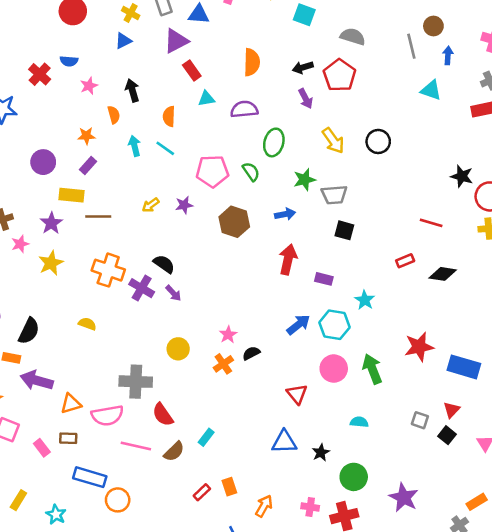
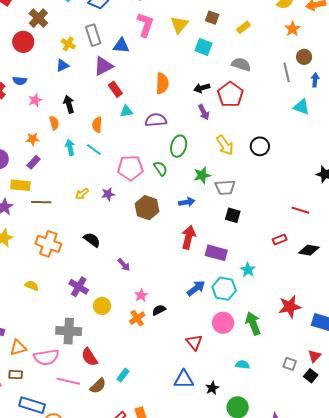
purple rectangle: (324, 279) -> (216, 253), size x1.5
purple cross: (142, 288) -> (79, 287), moved
purple arrow: (173, 293) -> (124, 265), moved

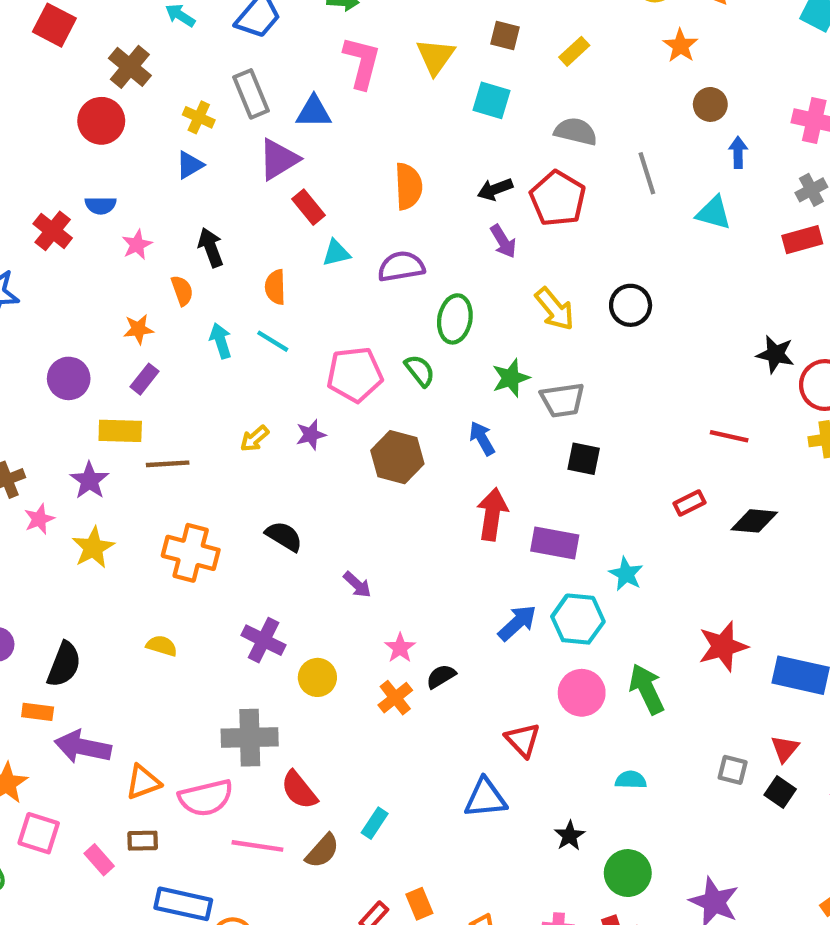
gray line: (287, 72) -> (647, 173), moved
blue arrow: (187, 202) -> (482, 438), turned -105
blue triangle: (184, 379) -> (485, 798), moved

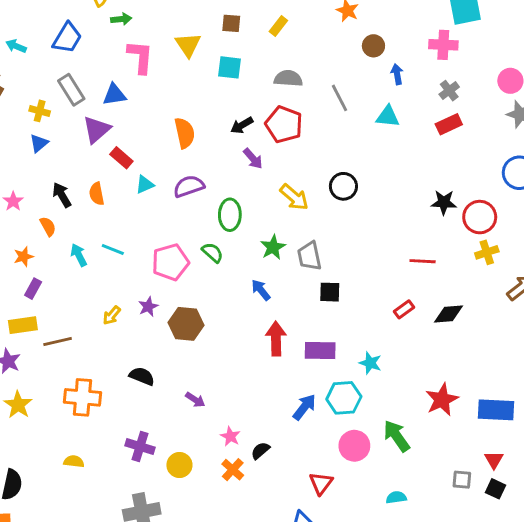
orange semicircle: (275, 287) -> (97, 194), moved
gray trapezoid: (563, 400) -> (309, 256), turned 96
brown hexagon: (397, 457) -> (186, 324), moved
red triangle: (523, 740) -> (321, 483), turned 30

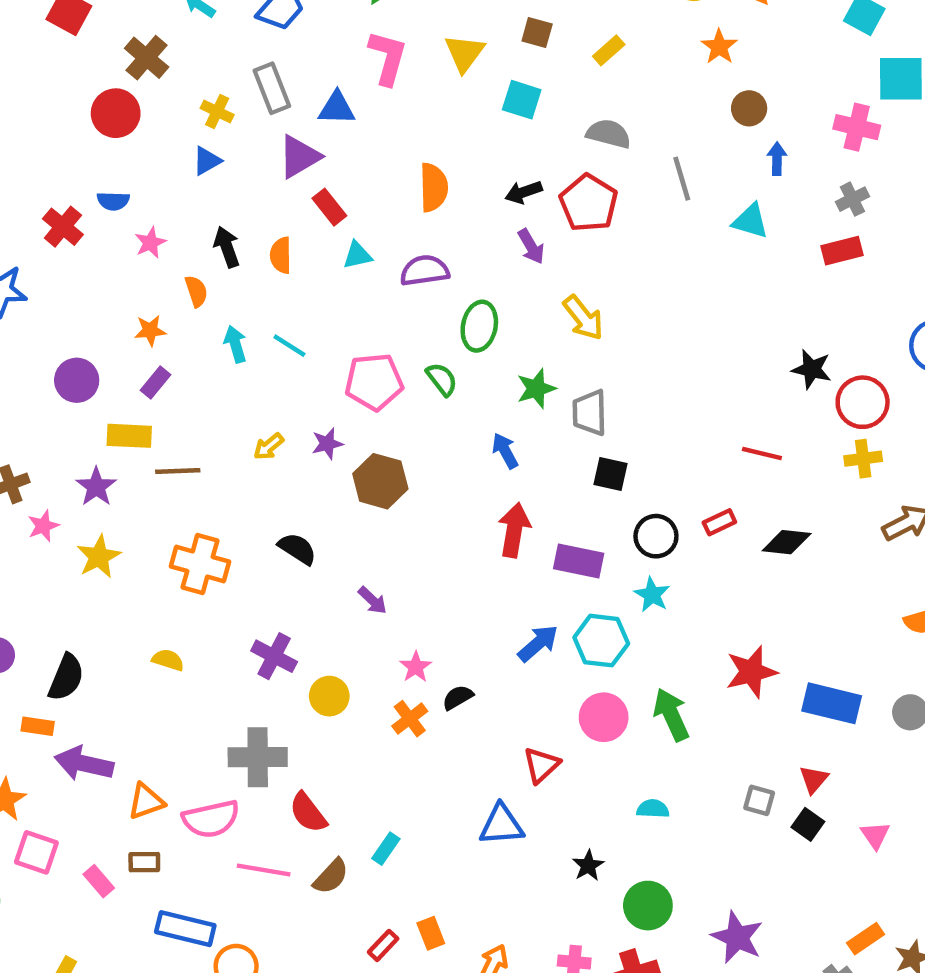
black circle: (343, 186) -> (656, 536), moved

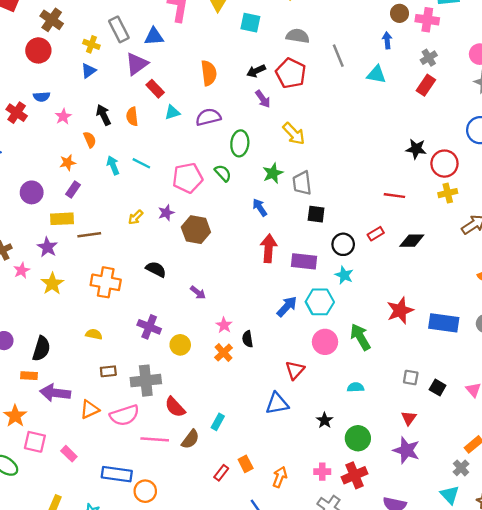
brown circle: (749, 108) -> (400, 13), moved
red rectangle: (842, 251) -> (426, 85), turned -36
black semicircle: (458, 697) -> (248, 339), turned -63
red triangle: (814, 779) -> (409, 418), moved
brown rectangle: (144, 862) -> (108, 371), moved

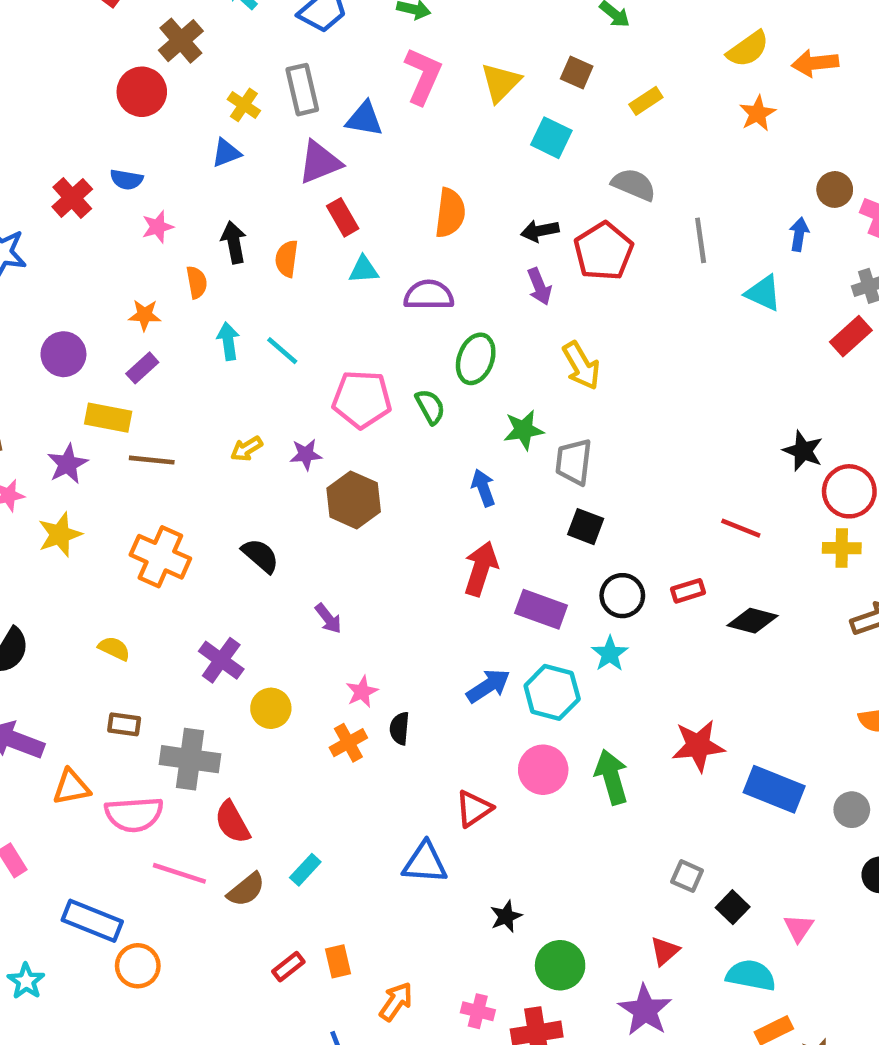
cyan semicircle: (356, 387) -> (751, 975), moved, size x1.5

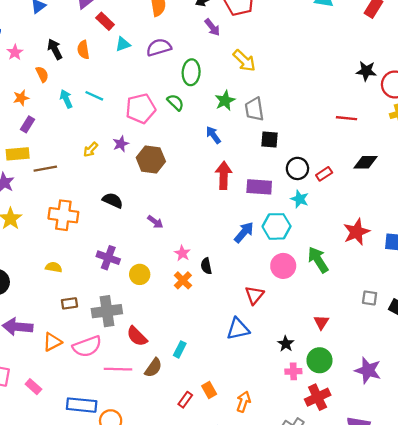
red rectangle: (688, 591) -> (324, 174), moved
red triangle: (665, 951) -> (321, 322), moved
pink cross: (478, 1011) -> (293, 371), moved

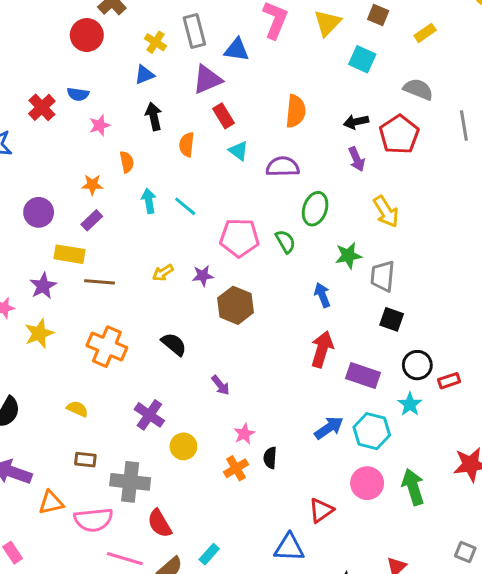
cyan triangle: (123, 44) -> (238, 151), turned 42
black arrow: (55, 49) -> (154, 116), moved

